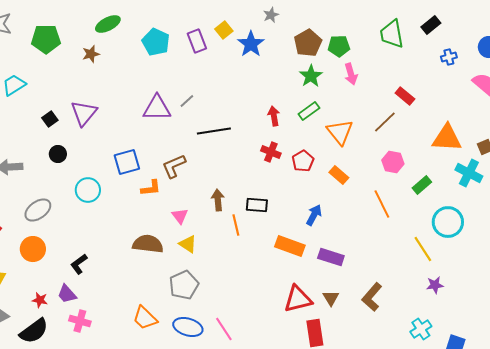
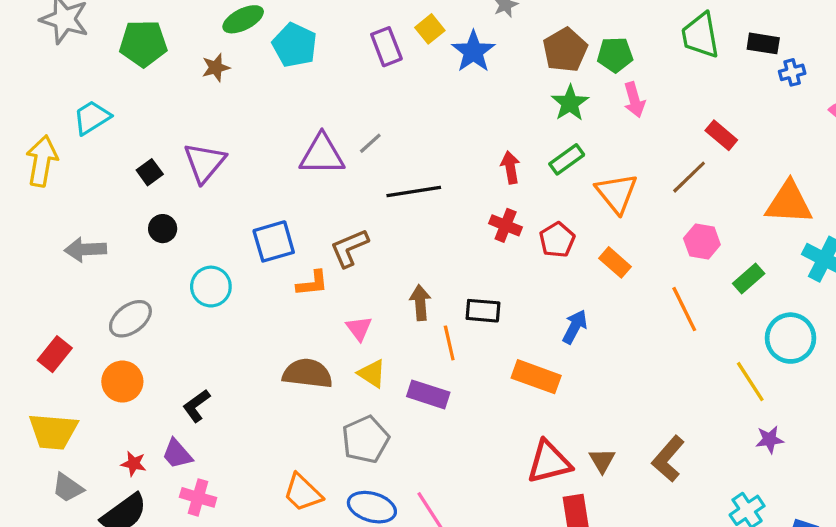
black rectangle: (431, 25) -> (763, 43), moved, turned 48
cyan pentagon: (156, 42) -> (295, 45), moved
purple rectangle: (331, 257) -> (428, 394), moved

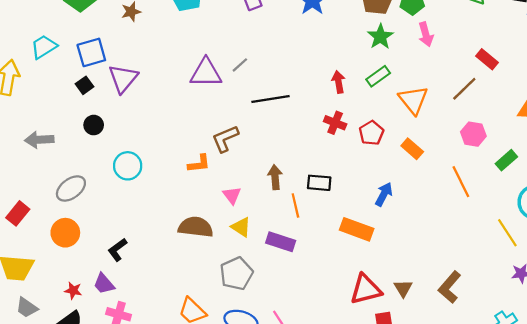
blue square: (274, 241) -> (91, 52), moved

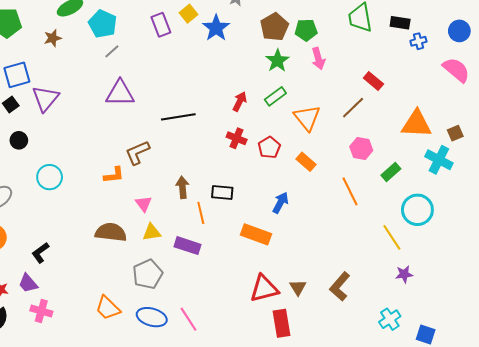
gray line: (240, 65) -> (112, 51), moved
red arrow: (338, 82) -> (240, 101), turned 36
yellow triangle: (241, 227) -> (152, 232), turned -42

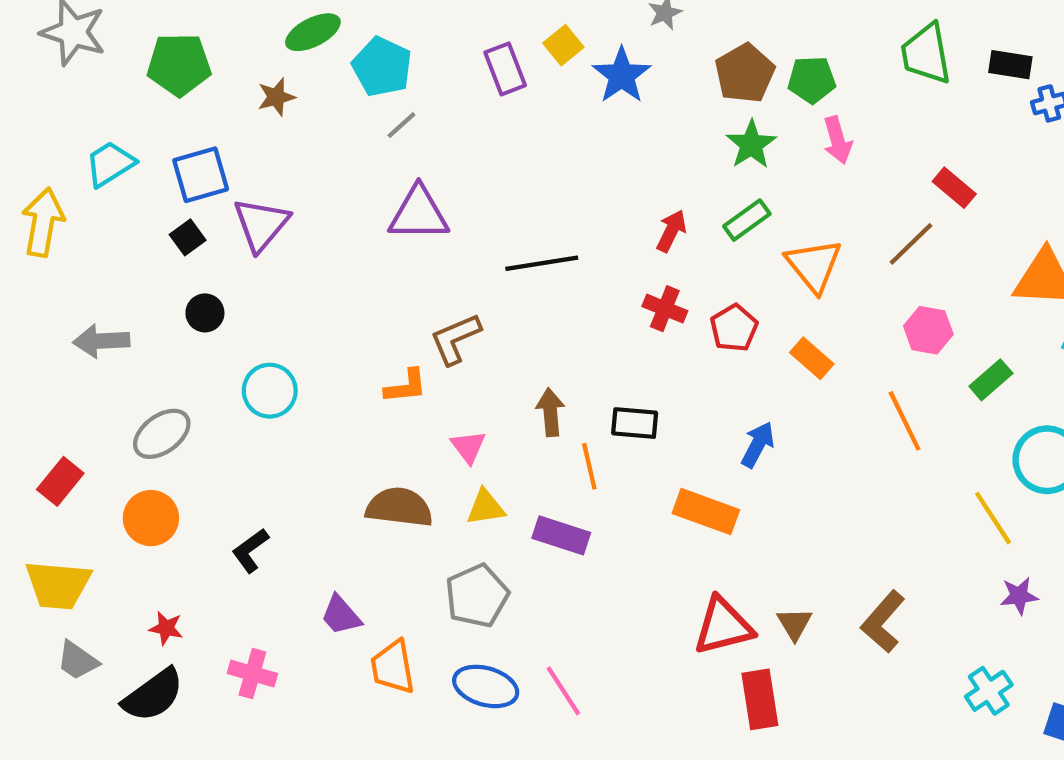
purple trapezoid: (28, 283) -> (341, 615), moved
orange trapezoid: (108, 308) -> (393, 667), turned 36

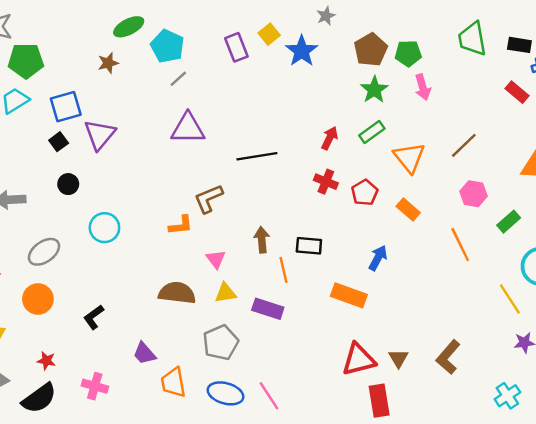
green pentagon: (179, 65) -> (26, 61), moved
red rectangle: (954, 188) -> (517, 92), moved

